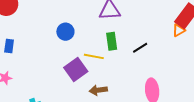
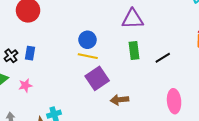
yellow line: (94, 56) -> (88, 56), moved

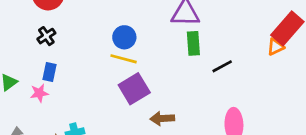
green rectangle: (134, 51) -> (193, 43), moved
blue rectangle: (30, 53) -> (50, 72), moved
black cross: (11, 56) -> (46, 36), moved

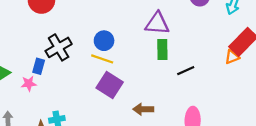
black cross: (46, 36) -> (59, 47), moved, size x1.6
purple square: (134, 89) -> (110, 85), turned -30
brown arrow: (162, 119) -> (143, 109), moved

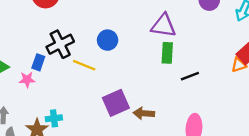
yellow line: (102, 59) -> (84, 65), moved
purple square: (110, 85) -> (116, 103), moved, turned 30

